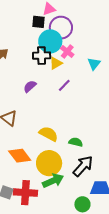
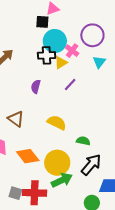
purple circle: (61, 28) -> (92, 35), moved
purple semicircle: (30, 86) -> (36, 87), turned -32
yellow semicircle: (48, 134) -> (57, 123), moved

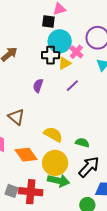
yellow semicircle: (57, 123) -> (53, 134), moved
green arrow: (62, 180) -> (59, 181), turned 35

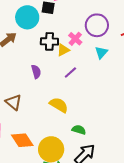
cyan circle: (60, 41) -> (27, 17), moved
purple semicircle: (38, 86) -> (36, 72), turned 144
yellow semicircle: (53, 134) -> (59, 105), moved

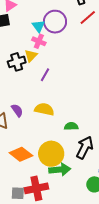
black cross: (49, 41) -> (17, 62), moved
cyan triangle: (101, 52) -> (39, 26), moved
purple semicircle: (36, 72) -> (17, 110), moved

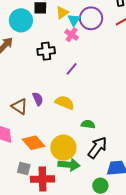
yellow triangle: (31, 56) -> (62, 13), moved
gray square: (18, 193) -> (24, 168), moved

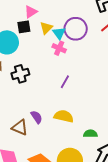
black cross: (46, 51) -> (20, 74), moved

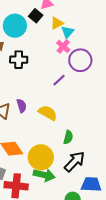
black square: (24, 27) -> (36, 16), turned 32
purple circle: (76, 29) -> (80, 60), moved
green semicircle: (90, 134) -> (68, 137), turned 88

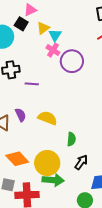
purple line: (59, 80) -> (32, 84), moved, turned 56
black arrow: (75, 162) -> (81, 162), size x0.7

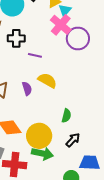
pink cross: (53, 50) -> (61, 25), size x1.5
purple semicircle: (21, 115) -> (27, 89), moved
yellow semicircle: (48, 118) -> (47, 80), moved

